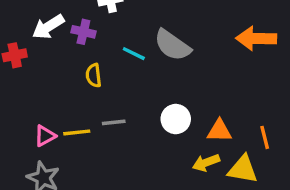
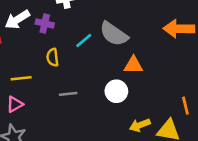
cyan line: (134, 54) -> (84, 40), turned -66
orange triangle: (219, 131) -> (133, 65), moved
yellow line: (77, 132) -> (21, 78), moved

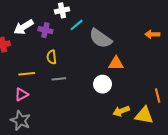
orange arrow: (179, 29) -> (152, 34), size x0.6
cyan line: (84, 40) -> (77, 25), moved
gray line: (68, 94) -> (59, 79), moved

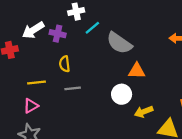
yellow arrow: (121, 111) -> (144, 112), moved

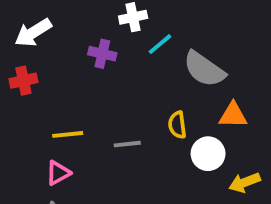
white arrow: (33, 30) -> (33, 33), moved
yellow semicircle: (65, 64) -> (177, 125), moved

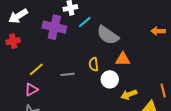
purple cross: (102, 54) -> (54, 27), size x1.6
yellow line: (68, 134) -> (36, 69), turned -35

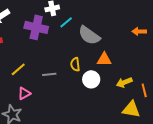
pink triangle: (31, 89) -> (24, 93), moved
yellow arrow: (129, 95) -> (124, 82), moved

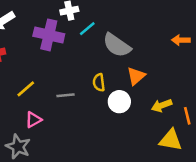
orange triangle: (104, 59) -> (136, 76), turned -42

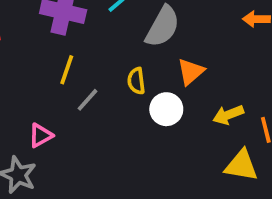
gray semicircle: (117, 45) -> (163, 27), turned -96
yellow line: (26, 89) -> (67, 70), moved, turned -30
gray line: (65, 95) -> (87, 100), turned -42

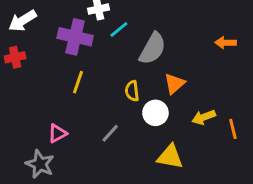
gray line: (87, 100) -> (110, 133), moved
yellow triangle: (241, 165) -> (170, 157), moved

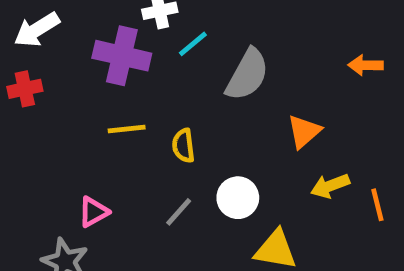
yellow line: (78, 82) -> (127, 129), turned 65
orange triangle: (174, 84) -> (304, 131), moved
yellow semicircle: (132, 91) -> (183, 146), moved
white circle: (155, 113) -> (238, 198), moved

